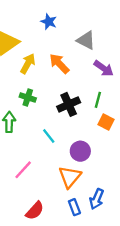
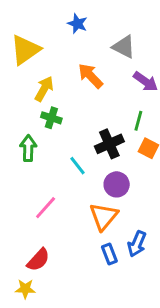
yellow arrow: (28, 64) -> (44, 89), moved
black cross: (69, 104) -> (109, 144), moved
red semicircle: (35, 211) -> (38, 260), moved

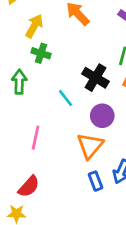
black cross: (109, 144) -> (95, 78), turned -35
pink line: (46, 208) -> (36, 138), turned -30

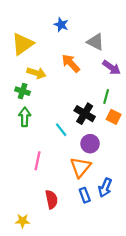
yellow arrow: (34, 26) -> (36, 73), turned 78
green cross: (41, 53) -> (23, 91), moved
red semicircle: (29, 187) -> (51, 199), moved, turned -54

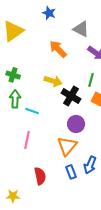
yellow arrow: (36, 73) -> (53, 81), moved
cyan line: (61, 130) -> (32, 111), moved, turned -32

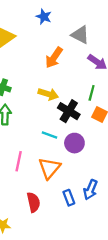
orange arrow: (58, 49) -> (54, 58), turned -102
cyan line: (32, 111) -> (49, 135), moved
orange triangle: (67, 146) -> (49, 168), moved

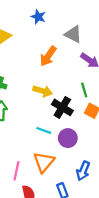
green line: (92, 93) -> (84, 90), turned -32
pink line: (19, 161) -> (16, 171), moved
blue arrow: (90, 190) -> (83, 171), moved

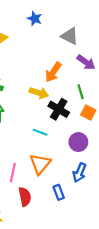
orange arrow: (48, 56) -> (53, 72), moved
purple circle: (68, 138) -> (78, 142), moved

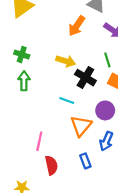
orange arrow: (53, 72) -> (77, 26), moved
orange triangle: (40, 164) -> (81, 126), moved

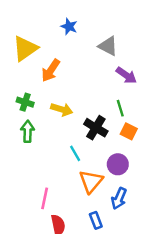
orange arrow: (77, 26) -> (51, 70), moved
yellow arrow: (66, 61) -> (62, 109), moved
cyan line: (67, 101) -> (75, 153), turned 40

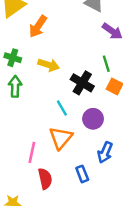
purple circle: (118, 164) -> (93, 119), moved
orange triangle: (91, 181) -> (61, 138), moved

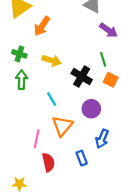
cyan line: (62, 108) -> (52, 99), moved

